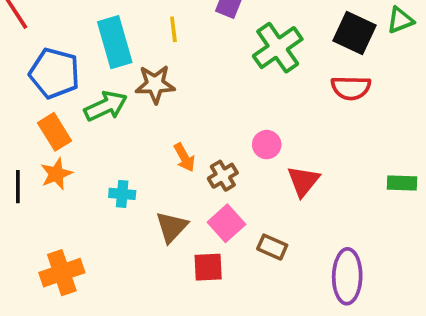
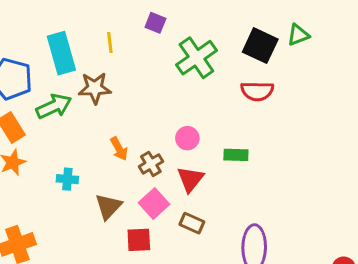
red triangle: (303, 181) -> (190, 179), moved
green rectangle: (402, 183) -> (236, 155), moved

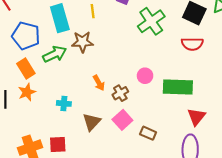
green rectangle: (236, 155) -> (178, 87), size x1.8
red triangle: (190, 179) -> (196, 117), moved
red square: (139, 240) -> (58, 145), moved

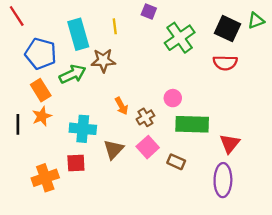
green rectangle: (178, 87) -> (192, 124), moved
cyan cross: (64, 103) -> (83, 129), size x1.6
red square: (58, 145) -> (76, 163), moved

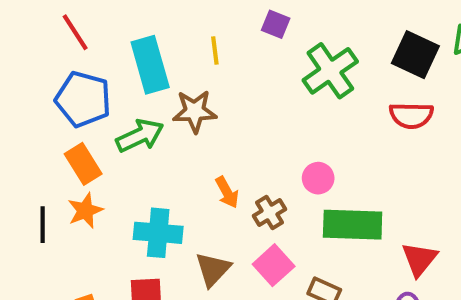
red line: (17, 16) -> (75, 32), moved

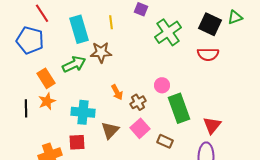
blue pentagon: (83, 99) -> (30, 40), moved
green rectangle: (353, 225) -> (179, 108), turned 68

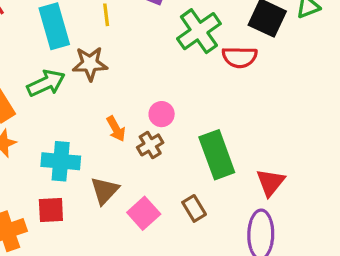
red semicircle: (208, 54) -> (240, 57), moved
pink circle: (162, 85) -> (162, 114), moved
pink square: (140, 128) -> (144, 213), moved
brown rectangle: (165, 141) -> (194, 208), turned 35

